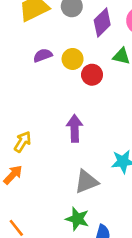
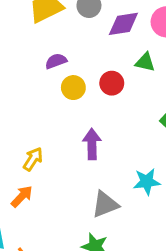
purple diamond: (102, 23) -> (123, 24), turned 36
yellow circle: (73, 59) -> (73, 88), moved

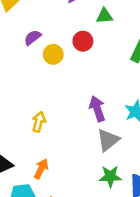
purple arrow: (92, 144) -> (97, 109), moved
orange arrow: (22, 196) -> (41, 169), moved

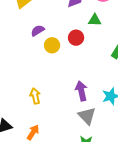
yellow arrow: (39, 122) -> (35, 96), turned -35
gray triangle: (108, 140) -> (87, 116), turned -42

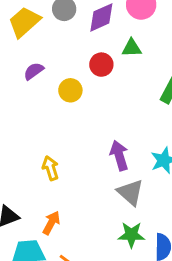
purple semicircle: (38, 31) -> (34, 71), moved
red circle: (76, 38) -> (101, 65), moved

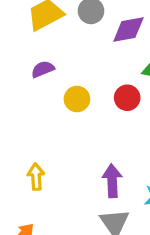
red circle: (101, 65) -> (127, 98), moved

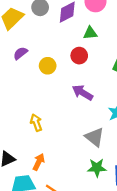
purple arrow: (112, 181) -> (82, 93), moved, turned -40

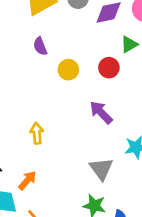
green triangle: (90, 33) -> (129, 44), turned -40
purple semicircle: (20, 53) -> (40, 46), turned -88

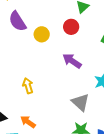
purple semicircle: (40, 46) -> (17, 21), size x1.5
orange arrow: (27, 180) -> (28, 122), turned -84

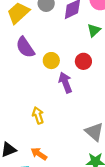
red circle: (71, 27) -> (83, 61), moved
purple arrow: (72, 61) -> (65, 83), moved, turned 36

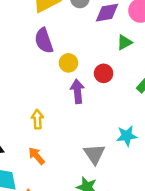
orange arrow: (39, 154) -> (37, 156), moved

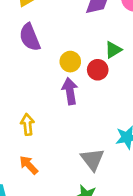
green triangle: (124, 42) -> (113, 50), moved
yellow circle: (68, 63) -> (70, 62), moved

